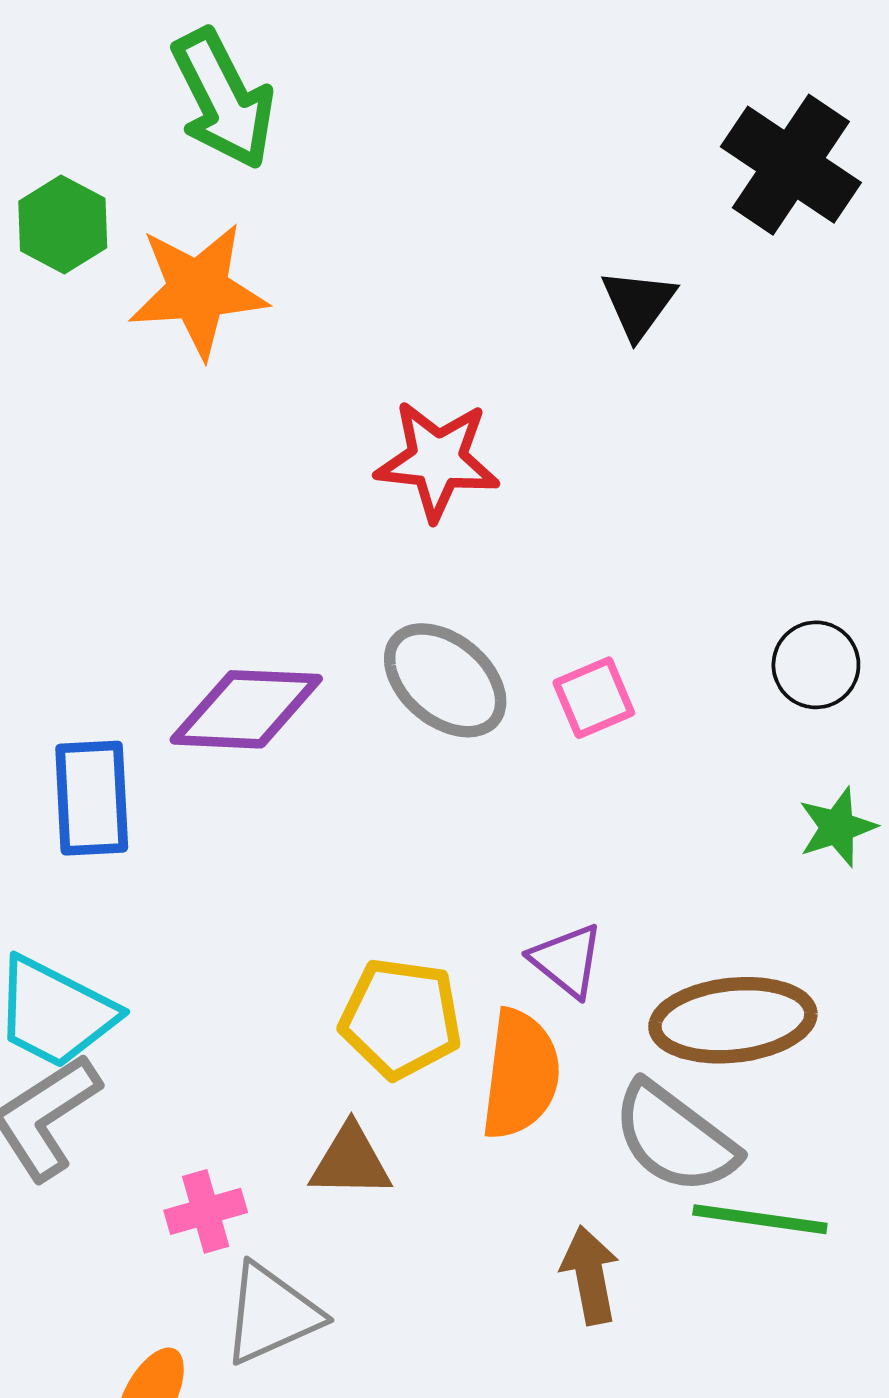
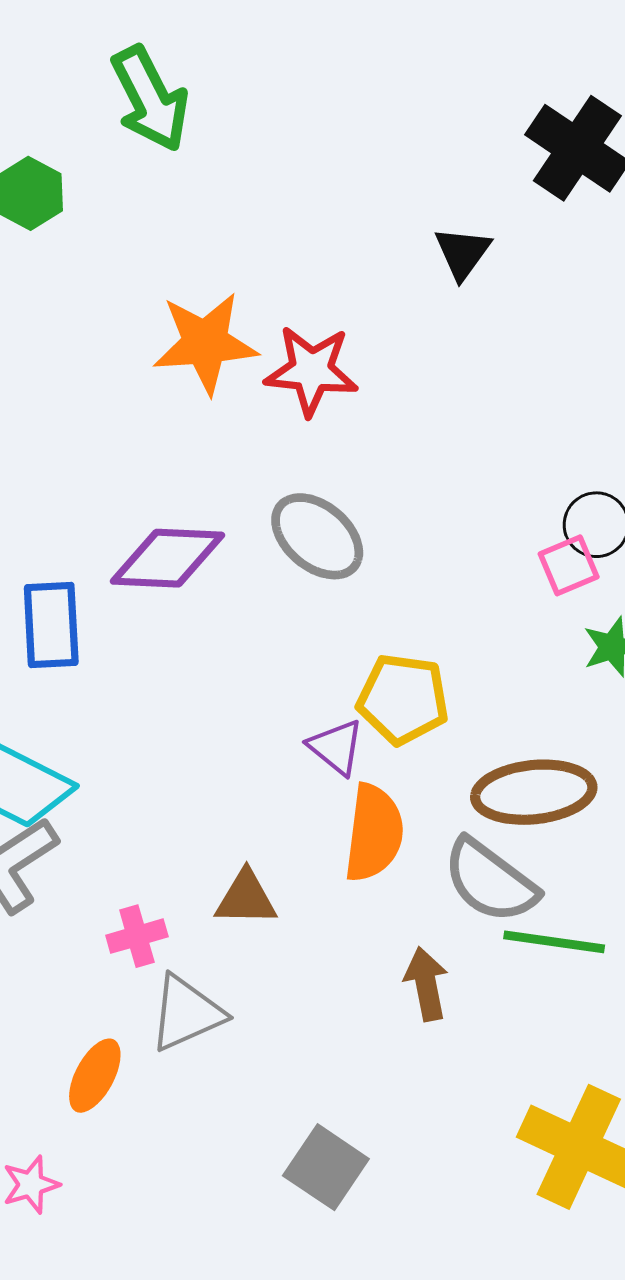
orange star: (198, 290) -> (205, 343), moved
pink square: (594, 698) -> (569, 565), moved
purple triangle: (567, 960) -> (336, 747), moved
yellow pentagon: (401, 1018) -> (403, 699), moved

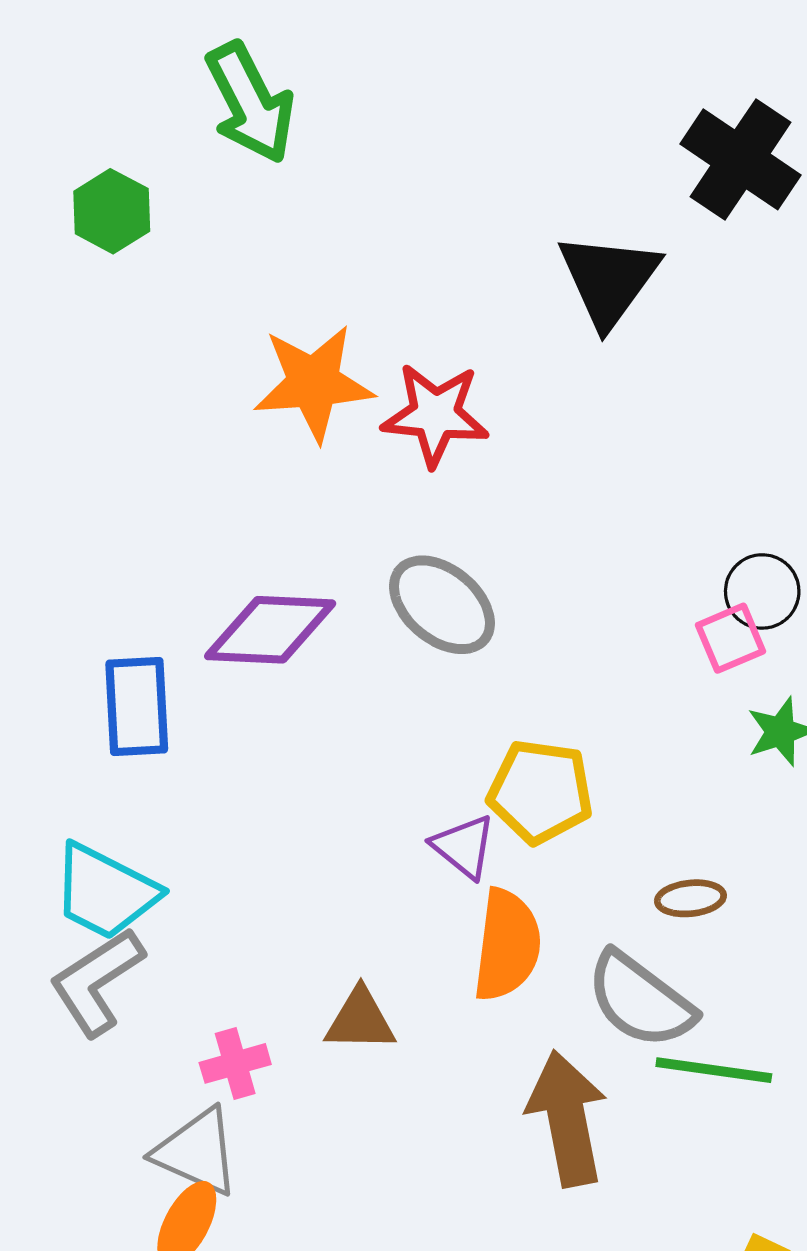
black triangle: (463, 253) -> (609, 280), size x1.6
brown ellipse: (534, 792) -> (690, 898), size x0.5
brown arrow: (426, 984) -> (567, 1118), size x1.6
gray triangle: (186, 1013) -> (197, 1152), moved, turned 48

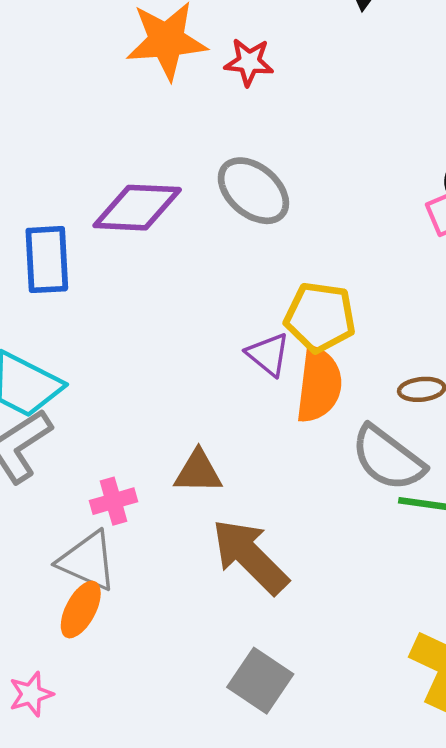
red star: (435, 415) -> (249, 62), size x0.7
orange semicircle: (507, 945) -> (319, 385), moved
brown arrow: (567, 1118) -> (250, 556), moved, turned -34

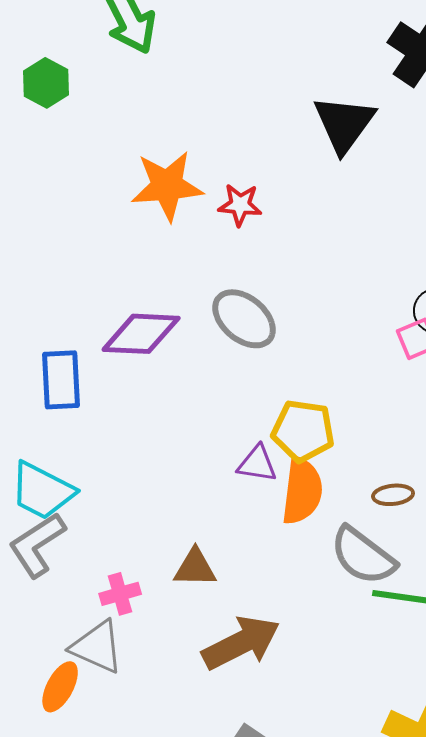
purple triangle: (268, 354) -> (257, 464), turned -30
brown arrow: (250, 556) -> (241, 643), turned 108
orange ellipse: (81, 609) -> (60, 687), moved

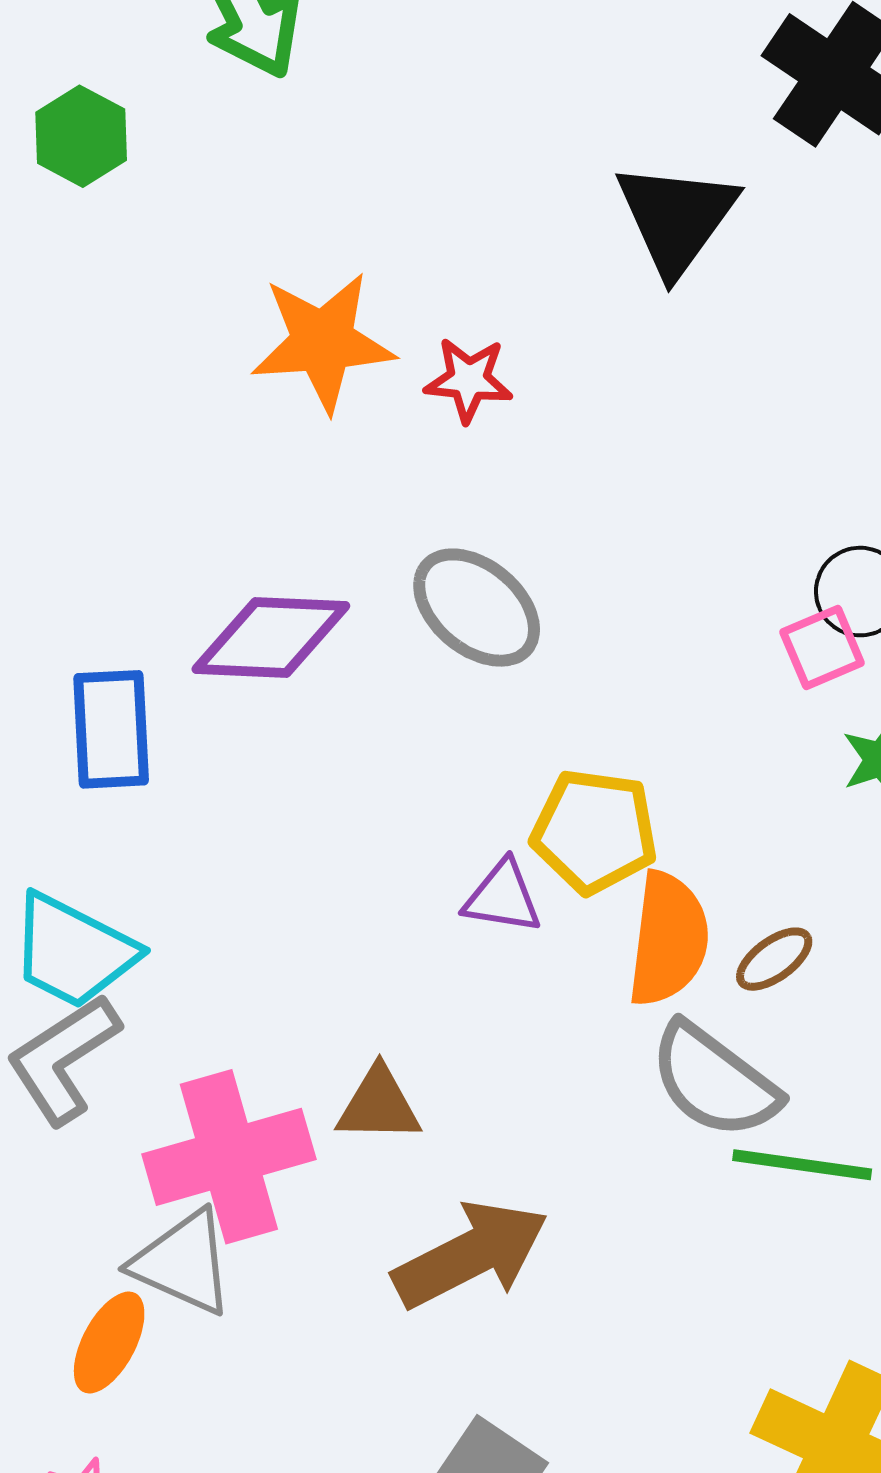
orange semicircle: (302, 491) -> (668, 939), moved
brown ellipse: (393, 495) -> (774, 959), turned -30
pink cross: (120, 594) -> (229, 1157), size x2.0

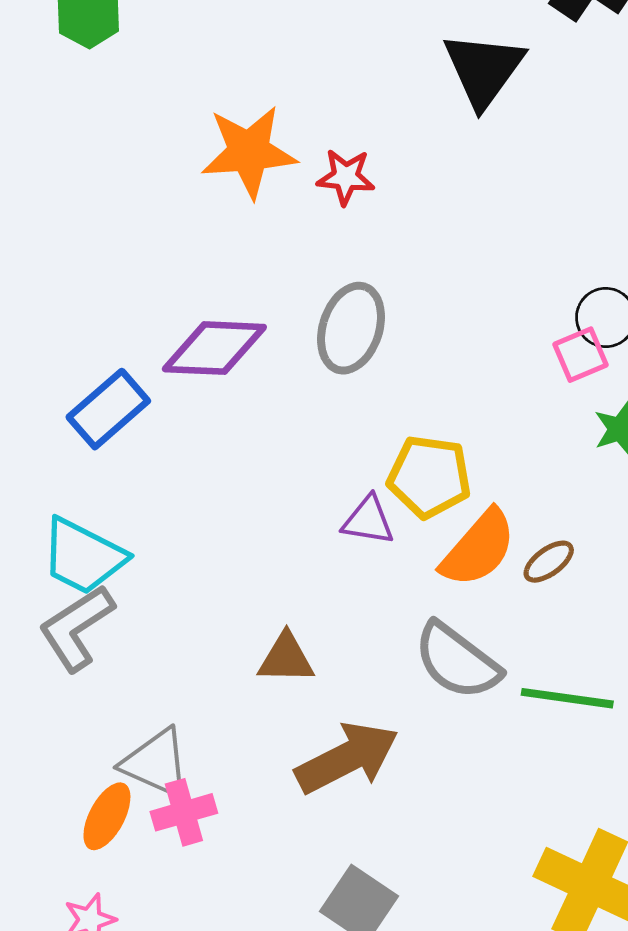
gray ellipse: (477, 608) -> (351, 328), turned 68
blue rectangle: (111, 729) -> (108, 409), turned 52
orange semicircle: (668, 939) -> (478, 548), turned 34
gray semicircle: (714, 1081) -> (457, 661), moved
pink cross: (229, 1157) -> (184, 812), moved, size x0.6

